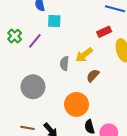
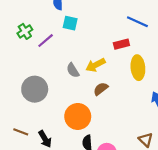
gray semicircle: (64, 63) -> (73, 70), turned -48

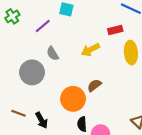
green cross: (25, 31) -> (12, 16), moved
gray semicircle: (73, 70) -> (53, 53), moved
brown semicircle: (101, 89) -> (94, 85), moved

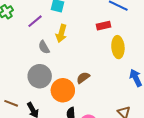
yellow arrow: (90, 50) -> (61, 33), moved, turned -48
gray circle: (32, 72) -> (40, 76), moved

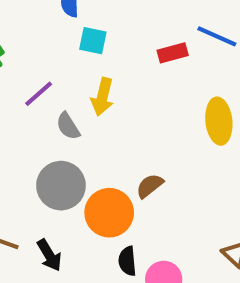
purple line: (35, 21) -> (39, 94), moved
red rectangle: (103, 26) -> (173, 53), moved

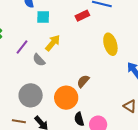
yellow arrow: (102, 97) -> (53, 43), turned -144
gray circle: (61, 186) -> (31, 95), moved

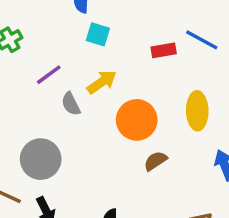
brown semicircle: (83, 81) -> (156, 161), moved
orange circle: (66, 98) -> (137, 120), moved

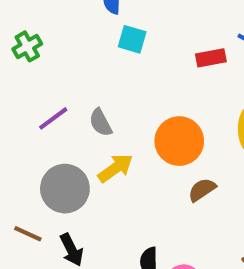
purple line: (49, 75) -> (53, 118), moved
yellow arrow: (102, 82) -> (115, 168), moved

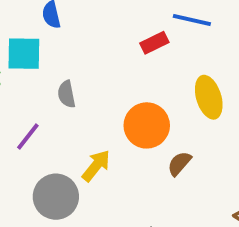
cyan square: (132, 39) -> (24, 54), moved, size x1.4
gray semicircle: (101, 123) -> (67, 94), moved, turned 32

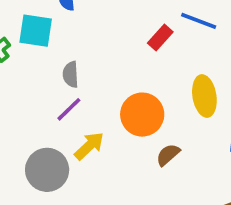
red rectangle: (154, 43) -> (160, 38), turned -30
purple line: (28, 137) -> (69, 109), moved

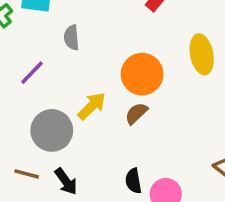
purple line: (69, 109) -> (32, 73), moved
brown semicircle: (168, 155) -> (136, 113), moved

